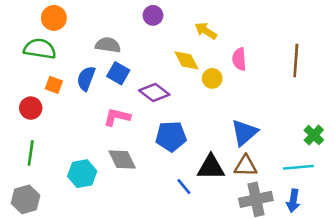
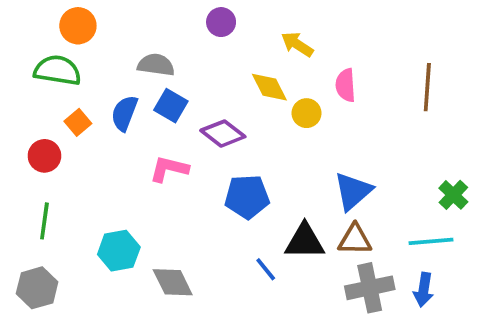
orange square: (54, 85) -> (78, 122), turned 30
gray diamond: (122, 159) -> (173, 282), moved

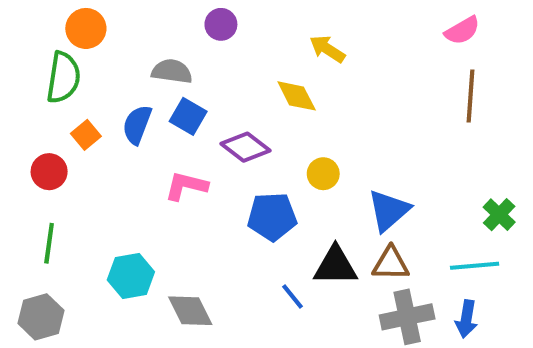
purple circle: (221, 22) -> (221, 24), moved
green semicircle: (57, 70) -> (63, 78), turned 90
pink semicircle: (346, 85) -> (462, 31), moved, turned -116
yellow circle: (307, 113) -> (323, 174), moved

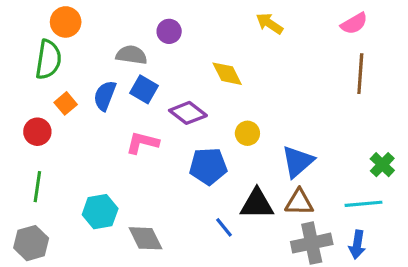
purple circle: (221, 24) -> (169, 31), moved
yellow arrow: (327, 49) -> (269, 24), moved

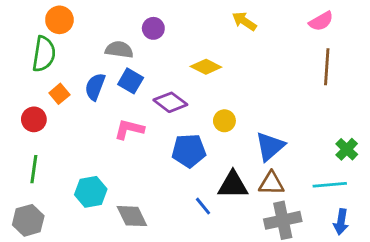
yellow diamond: (227, 74) -> (206, 67), turned -36
blue arrow: (357, 245) -> (341, 222), moved

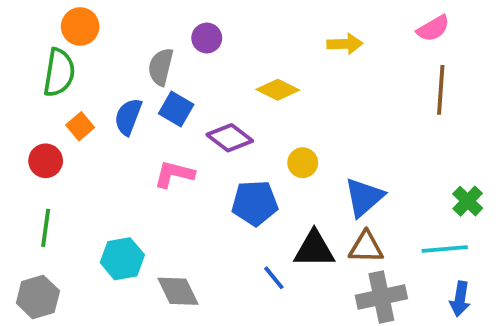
yellow arrow: (244, 21) -> (345, 44), moved, turned 145
gray semicircle: (119, 50) -> (161, 67), turned -84

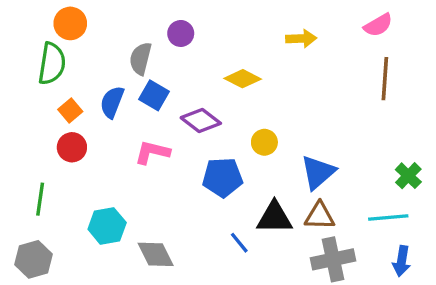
red circle: (46, 161) -> (72, 147), moved

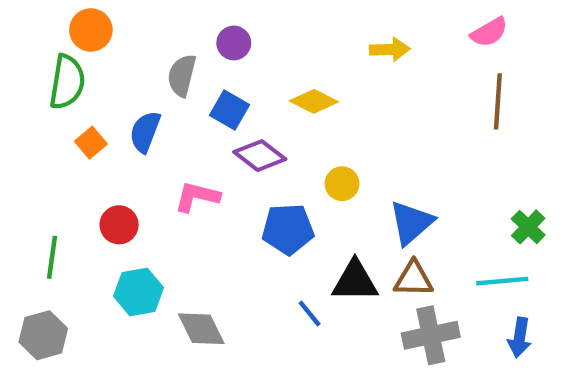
blue square: (154, 95) -> (229, 110), moved
red circle: (72, 147) -> (119, 225), moved

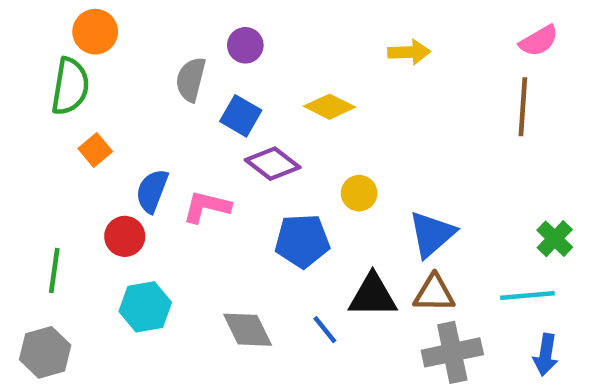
pink semicircle: (489, 32) -> (539, 41), moved
blue semicircle: (145, 132) -> (152, 191), moved
gray diamond: (201, 329) -> (248, 330), moved

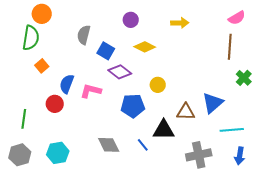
purple circle: (245, 45) -> (131, 20), moved
blue triangle: (432, 234) -> (213, 103), moved
green cross: (555, 239) -> (244, 78), moved
brown triangle: (434, 293) -> (186, 112), moved
cyan hexagon: (145, 307) -> (58, 153), moved

